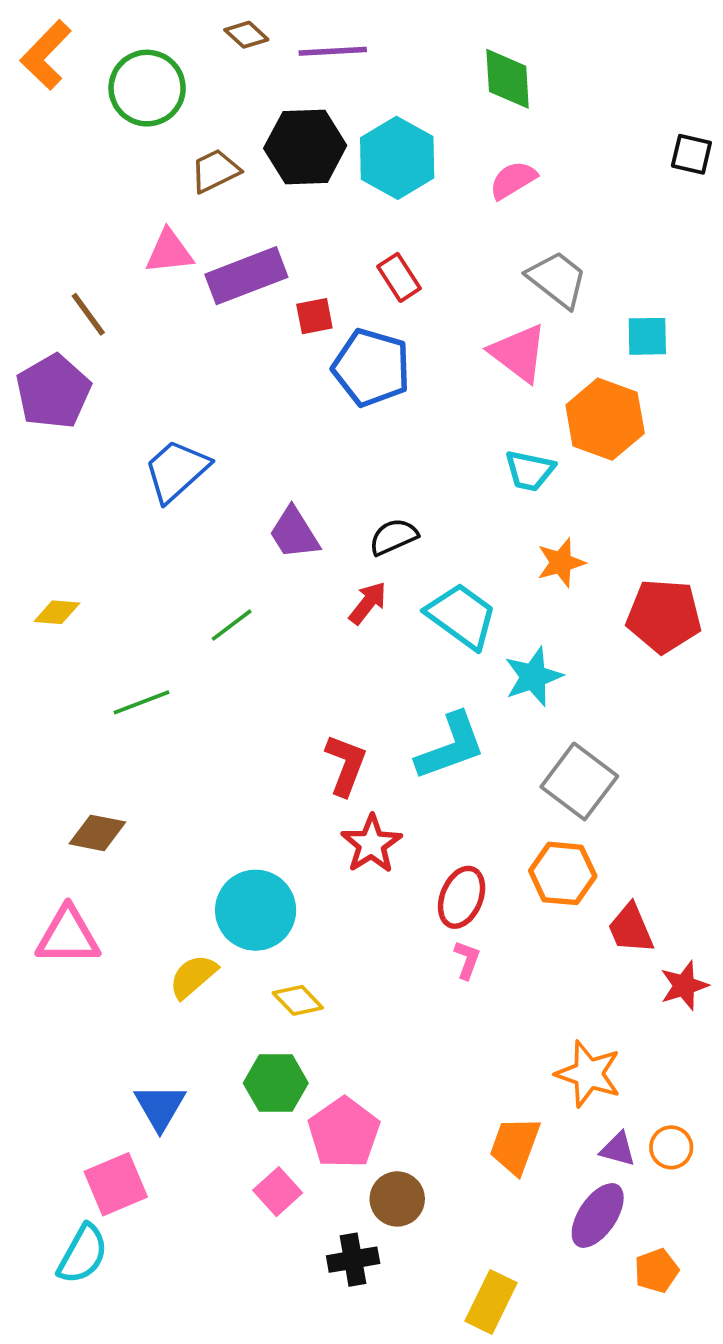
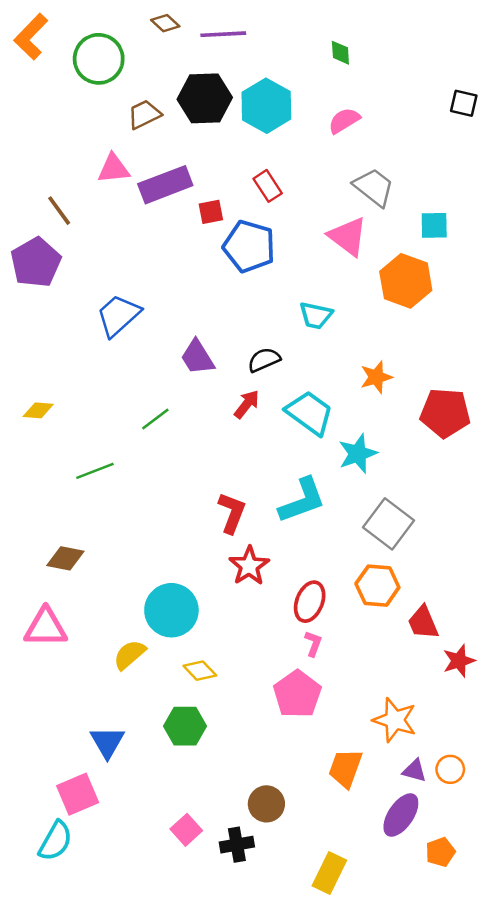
green diamond: (508, 79) -> (340, 53), size x0.6
cyan trapezoid: (530, 471) -> (316, 315), moved
pink pentagon: (344, 1133) -> (297, 694), moved
pink square: (278, 1192) -> (186, 830), moved

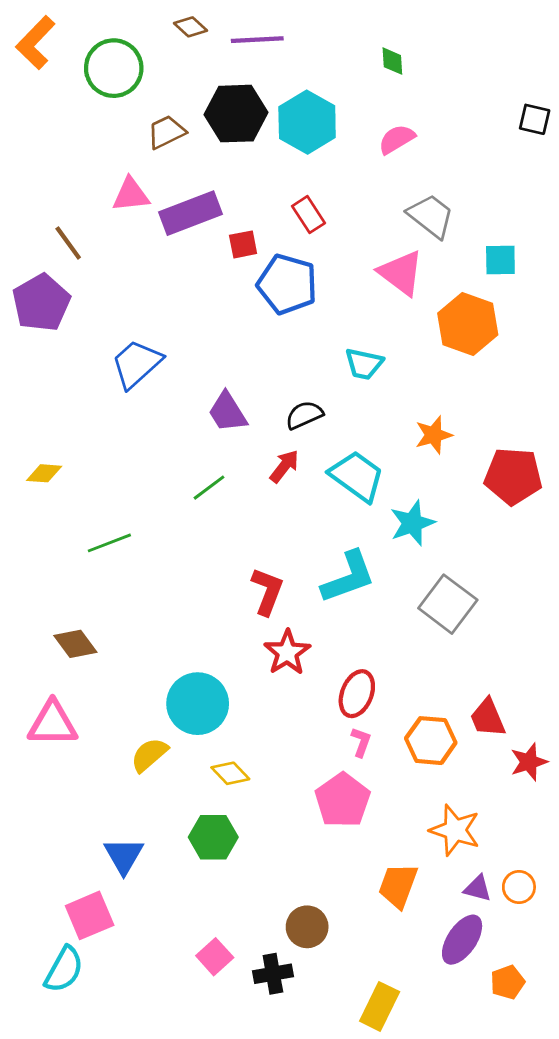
green line: (155, 419) -> (209, 488), moved
brown diamond: (65, 558) -> (75, 644), turned 42
orange hexagon: (377, 586) -> (431, 741), moved

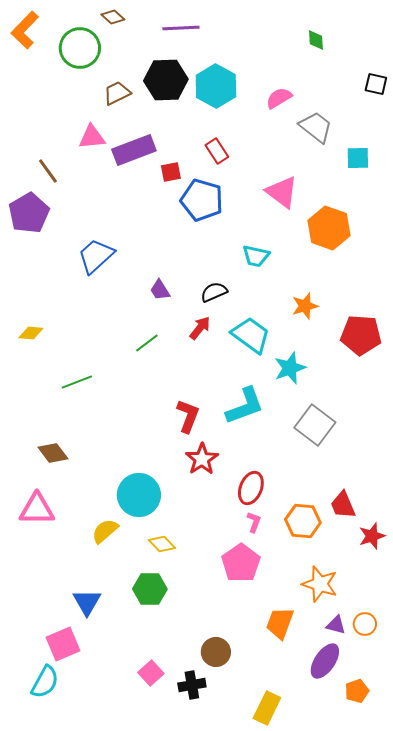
brown diamond: (191, 27) -> (113, 17), moved
green diamond: (392, 61) -> (316, 40), moved
gray trapezoid: (431, 216) -> (316, 127), moved
cyan square: (500, 260) -> (358, 158), moved
purple trapezoid: (227, 412) -> (160, 290), size x0.7

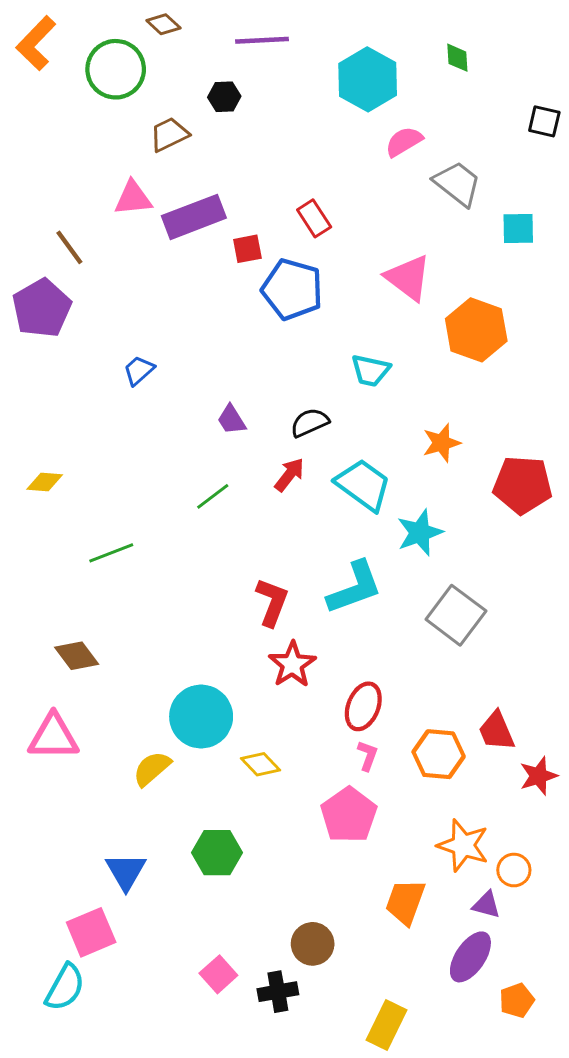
black hexagon: (166, 80) -> (224, 97), moved, size x0.5
cyan hexagon: (216, 86) -> (368, 79), moved
blue trapezoid: (96, 256) -> (139, 370), size x0.6
yellow diamond: (162, 544) -> (260, 764), moved
orange circle: (365, 624) -> (514, 870), moved

